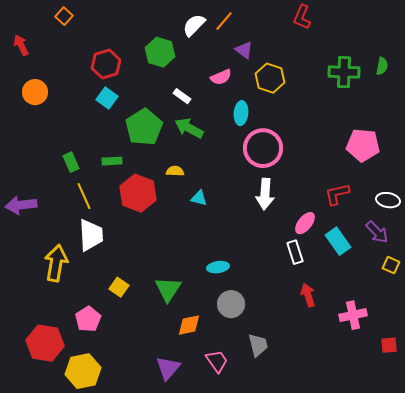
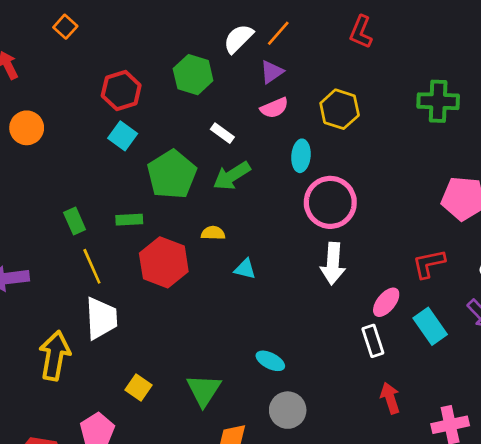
red L-shape: (302, 17) -> (361, 32), moved
purple triangle: (244, 50) -> (272, 72), moved, turned 48
green arrow: (189, 128) -> (232, 176), turned -60
cyan ellipse: (218, 267) -> (270, 361), turned 35

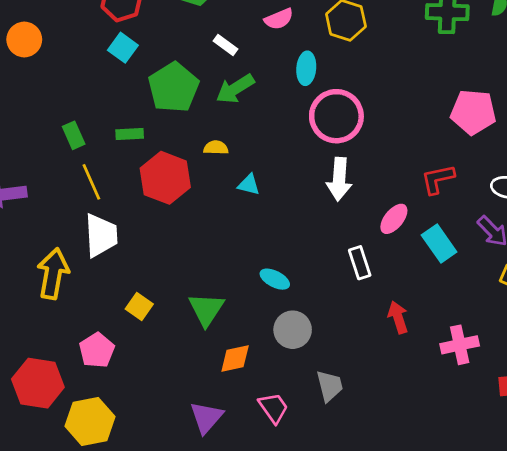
white rectangle: (373, 341) -> (360, 263), moved

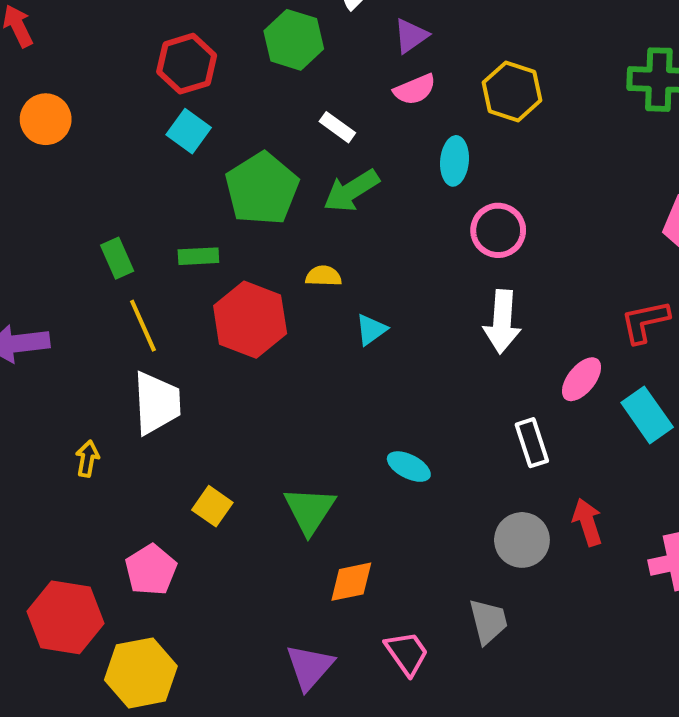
pink circle: (336, 116) -> (498, 230), size x0.7
cyan triangle: (249, 185) -> (371, 330), turned -50
yellow arrow: (53, 274) -> (87, 459), size x0.5
gray circle: (293, 330) -> (522, 540), moved

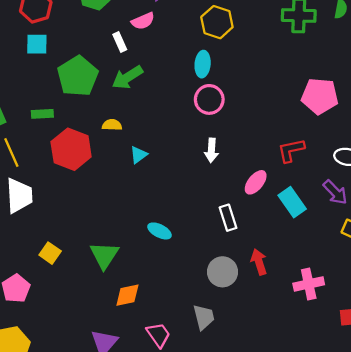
pink semicircle: (415, 89) -> (143, 21), moved
white rectangle: (337, 127) -> (120, 42), turned 30
cyan square: (189, 131) -> (37, 44), turned -35
cyan ellipse: (454, 161) -> (203, 64), moved
white arrow: (502, 322) -> (211, 150), size x0.7

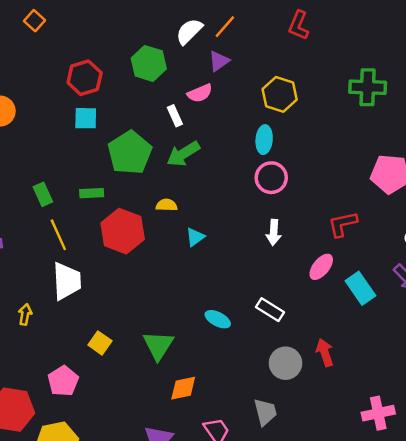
red L-shape: (291, 150) -> (343, 224), moved
white rectangle: (228, 218) -> (270, 310), moved, turned -40
pink cross: (309, 284) -> (378, 413), moved

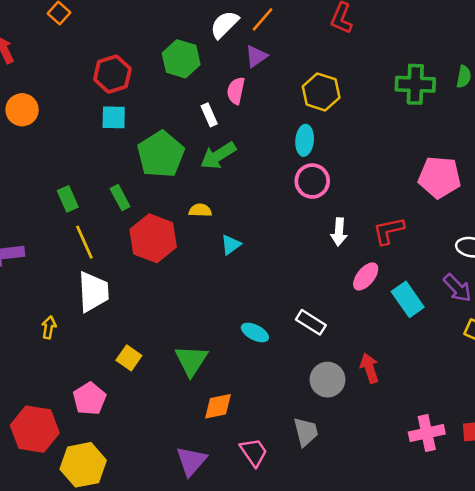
pink semicircle: (200, 93) -> (236, 91), turned 125
green rectangle: (92, 193) -> (120, 198), turned 65
white arrow: (274, 232) -> (339, 232), moved

